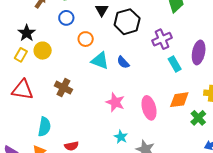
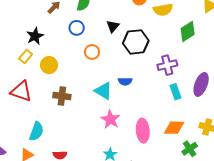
yellow circle: (43, 51) -> (49, 65), moved
cyan triangle: (100, 61) -> (103, 91), moved
blue semicircle: (123, 62) -> (125, 81), turned -56
brown cross: (63, 88) -> (62, 96), turned -30

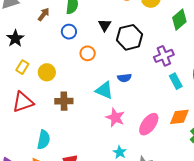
black star: (35, 36) -> (15, 38), moved
red triangle: (21, 91) -> (23, 102), turned -30
pink ellipse: (143, 131) -> (149, 124), turned 50

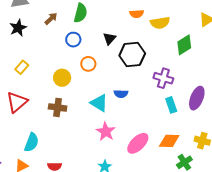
black star: (15, 38) -> (18, 28), moved
purple cross: (164, 56) -> (163, 78), turned 30
yellow circle: (47, 72) -> (62, 78), moved
red triangle: (23, 102) -> (17, 102), turned -30

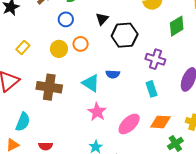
yellow rectangle: (22, 67) -> (23, 47), moved
yellow circle: (62, 78) -> (59, 49), moved
cyan rectangle: (171, 105) -> (152, 89), moved
brown cross: (58, 107) -> (49, 87), size x1.4

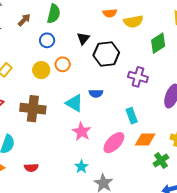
cyan rectangle: (152, 89) -> (132, 116), moved

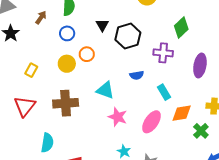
green diamond: (158, 43) -> (181, 27), moved
blue semicircle: (96, 93) -> (137, 75), moved

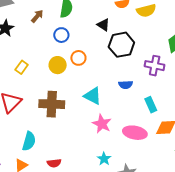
black triangle: (102, 25) -> (103, 25), moved, turned -32
pink ellipse: (151, 122) -> (135, 133), turned 60

